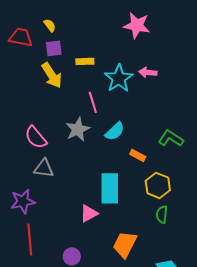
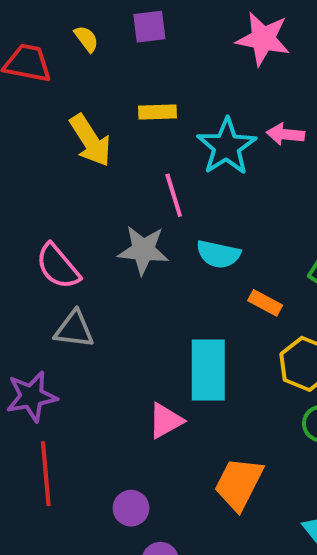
purple square: (54, 48) -> (149, 27), moved
gray star: (78, 129) -> (143, 250), turned 30
cyan semicircle: (115, 131) -> (218, 254), turned 55

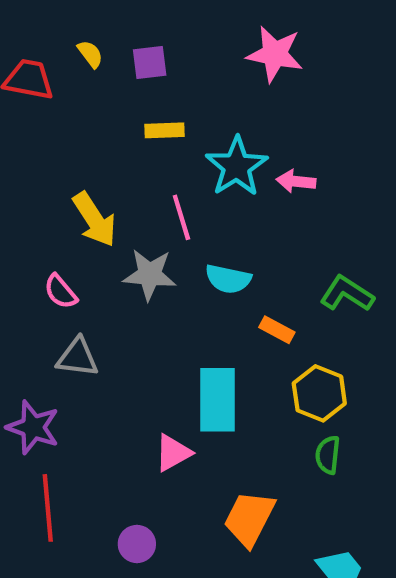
purple square: (149, 27) -> (150, 63), moved
pink arrow: (285, 134) -> (296, 181), moved
yellow arrow: (90, 140) -> (94, 219), moved
pink semicircle: (58, 266) -> (61, 292), size x0.7
purple star: (31, 396) -> (33, 427), turned 30

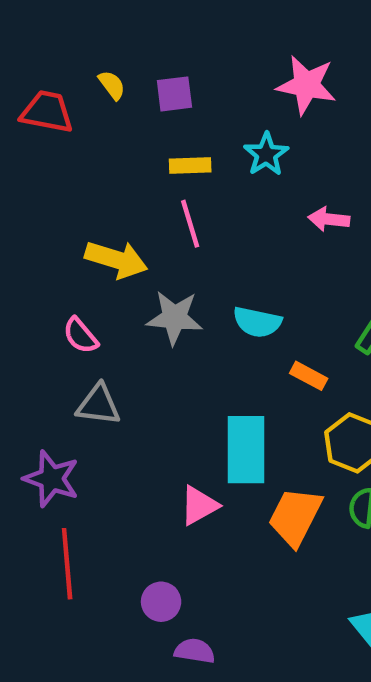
cyan star: (237, 166) -> (266, 154), moved, size x0.7
pink line: (181, 217) -> (190, 224), moved
yellow arrow: (94, 219) -> (116, 259), turned -40
orange trapezoid: (249, 519) -> (295, 517), moved

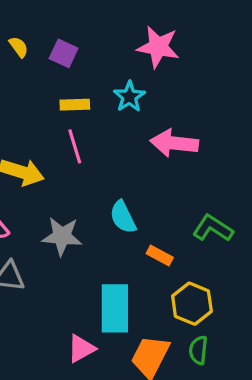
purple square: (174, 94) -> (64, 53), turned 32
pink arrow: (329, 219) -> (174, 143), size x1.6
gray star: (174, 318) -> (62, 236), moved
cyan semicircle: (257, 322) -> (123, 217), turned 52

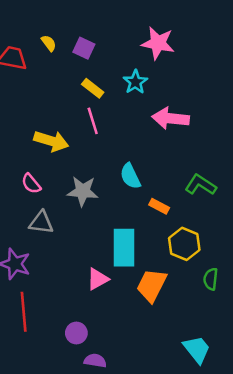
yellow rectangle: (75, 105) -> (93, 88), turned 40
green semicircle: (198, 350) -> (211, 279), moved

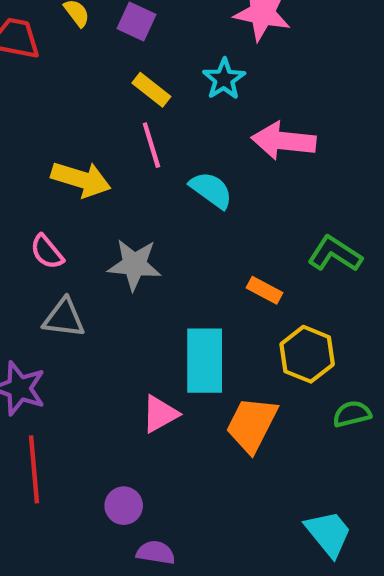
cyan semicircle: (130, 176) -> (211, 190), moved, turned 152
green semicircle: (211, 279) -> (352, 414), turned 70

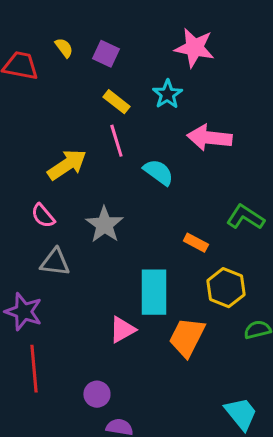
yellow arrow: (81, 179) -> (67, 165), turned -51
gray star: (134, 265) -> (104, 225), turned 30

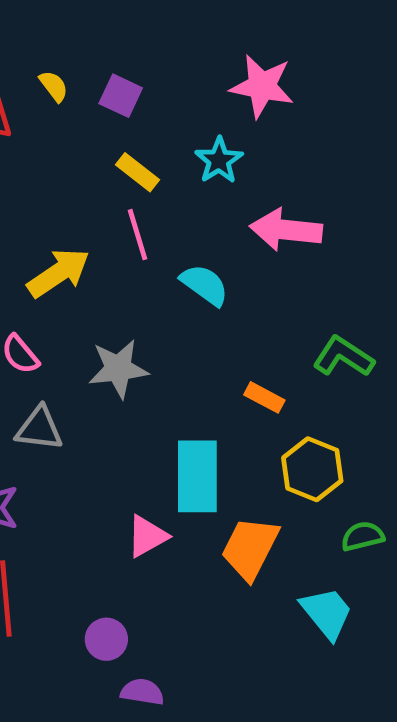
gray star: (104, 225) -> (118, 369), turned 30
cyan trapezoid: (241, 414) -> (327, 613), moved

